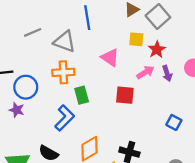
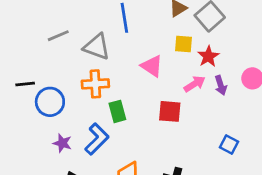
purple star: (17, 110) -> (62, 143), moved

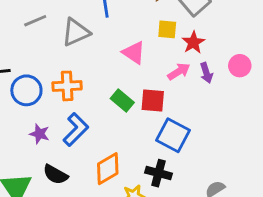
gray triangle: (97, 47) -> (76, 32), turned -44
orange cross: (95, 84) -> (67, 86), moved
green rectangle: (117, 111) -> (122, 100), moved, turned -35
blue square: (229, 144) -> (173, 135), moved, size x1.6

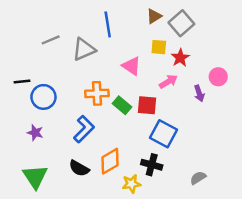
purple arrow: (206, 73) -> (199, 93), moved
orange cross: (67, 86) -> (97, 93), moved
purple star: (40, 134) -> (35, 133), moved
black semicircle: (55, 174) -> (79, 168), moved

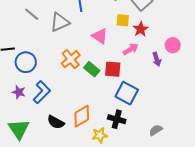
gray line: (51, 40) -> (32, 14), turned 63
orange cross: (97, 93) -> (71, 59), turned -36
blue L-shape: (84, 129) -> (42, 92), moved

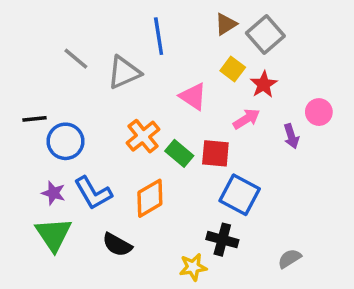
yellow square: (123, 20) -> (233, 69), turned 32
blue L-shape: (42, 92) -> (93, 193), turned 105
orange diamond: (82, 116) -> (150, 198), moved
green triangle: (19, 129) -> (53, 234), moved

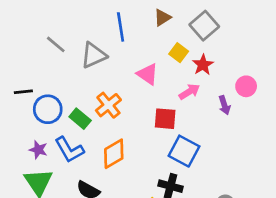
brown triangle: (226, 24) -> (162, 17), moved
green rectangle: (179, 153) -> (80, 119), moved

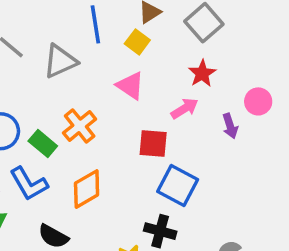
yellow square: (179, 53) -> (137, 42), moved

